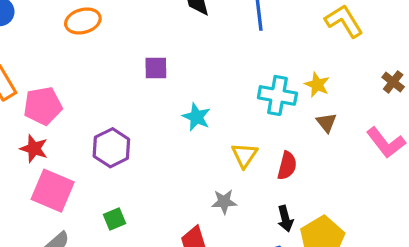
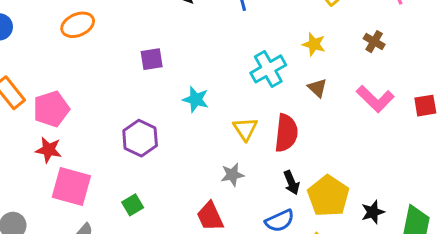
yellow star: (317, 85) -> (314, 44), moved
cyan cross: (277, 95) -> (268, 69), turned -32
purple hexagon: (111, 148) -> (140, 138), moved
red semicircle: (287, 166) -> (286, 133), size x1.4

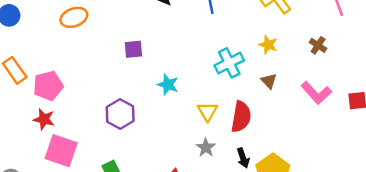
gray star: (232, 175) -> (206, 147), moved, turned -30

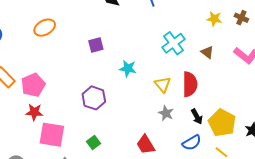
yellow star: (268, 45) -> (214, 19), moved

